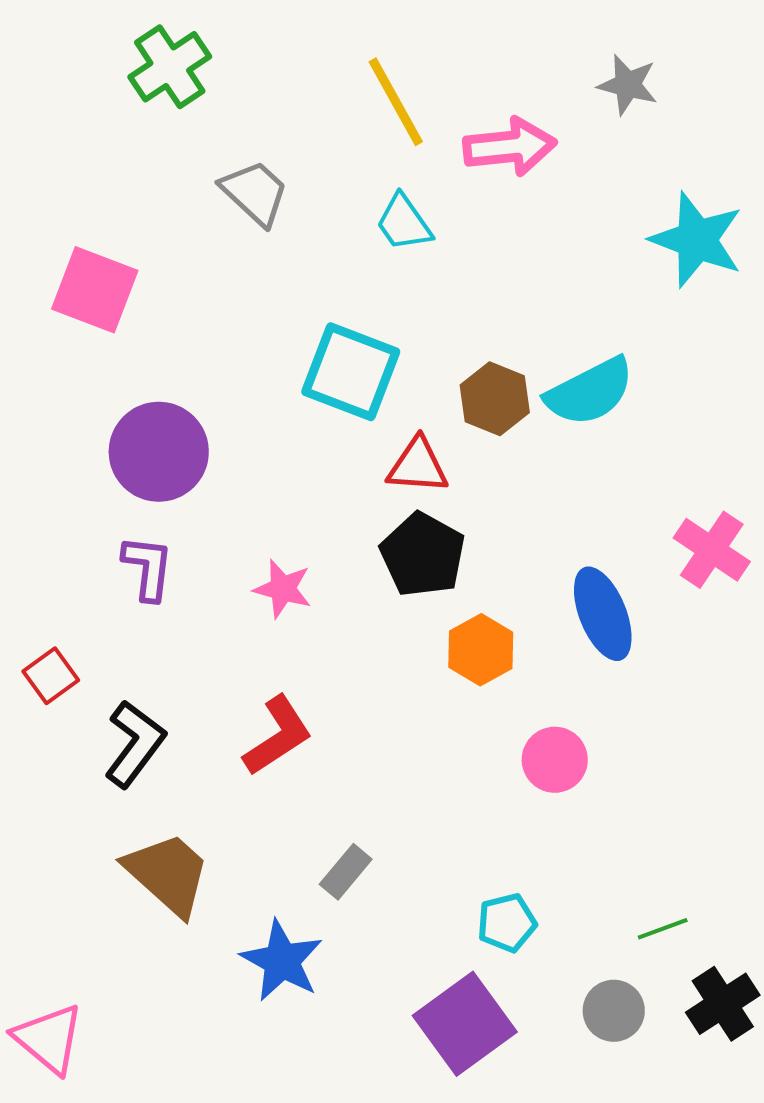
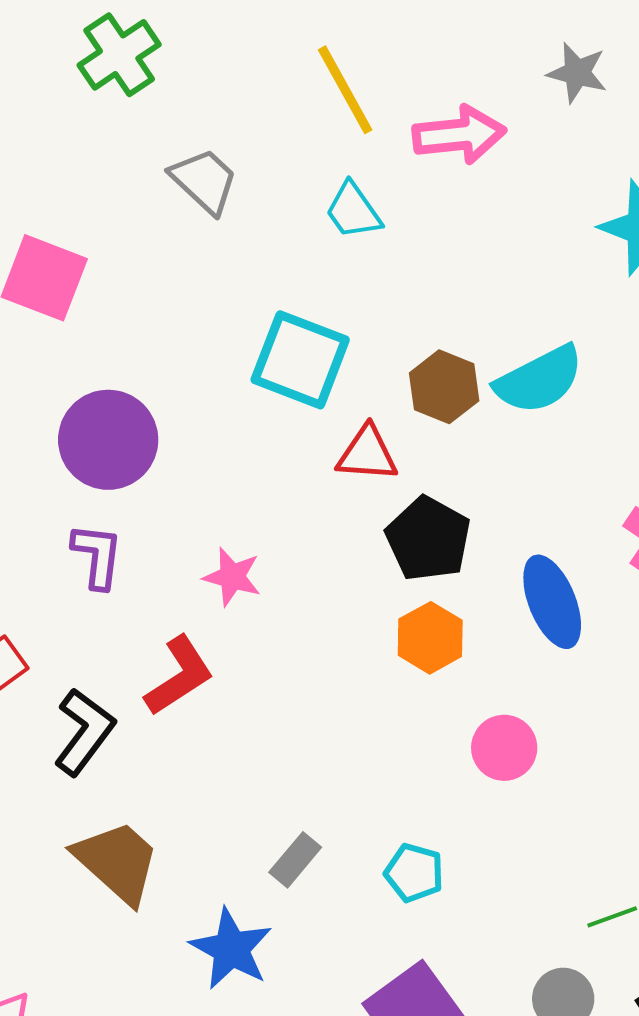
black pentagon: (423, 555) -> (428, 539), moved
red L-shape: (278, 736) -> (179, 676), moved
cyan pentagon: (507, 923) -> (414, 873), moved, turned 30

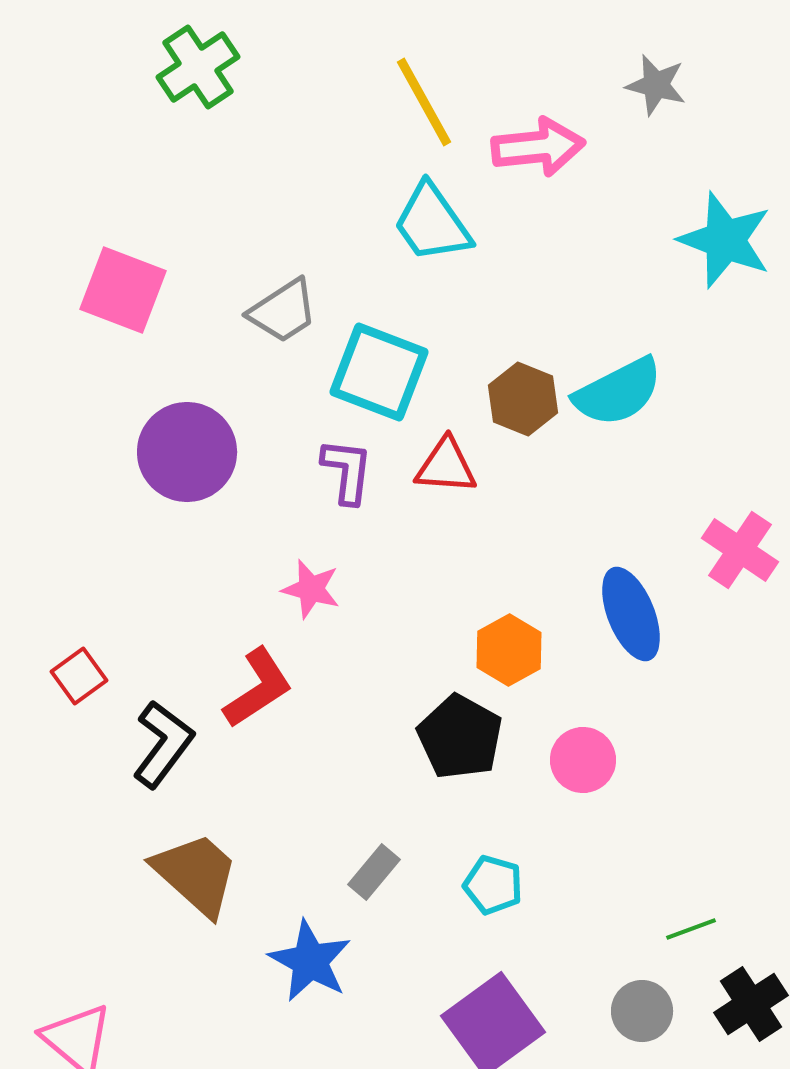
gray trapezoid: (204, 181) -> (283, 311), moved, turned 104
cyan trapezoid: (353, 211) -> (432, 223), size x1.4
black pentagon: (428, 539) -> (460, 737), moved
purple L-shape: (97, 556) -> (347, 471), moved

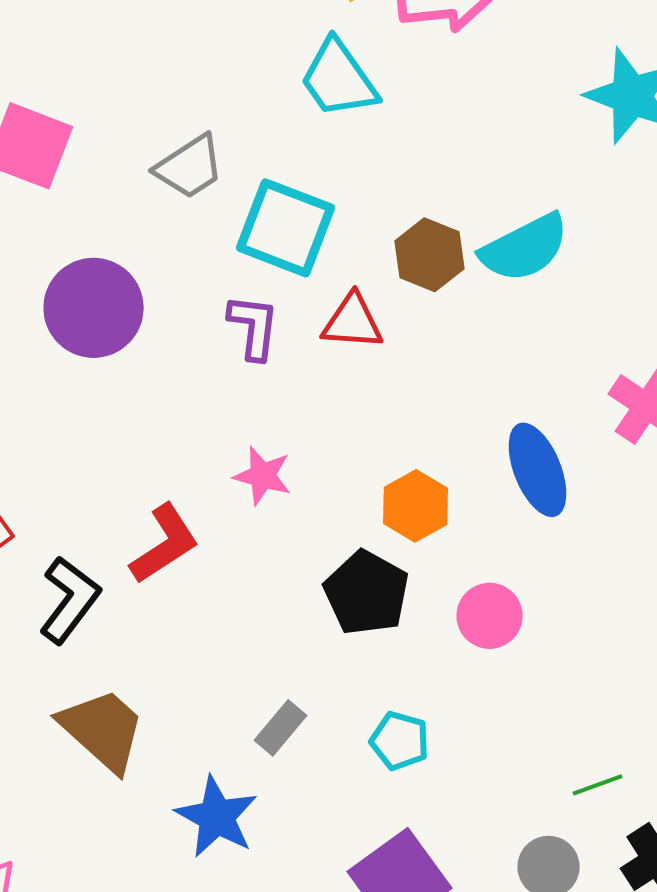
pink star: (311, 589) -> (262, 476), moved

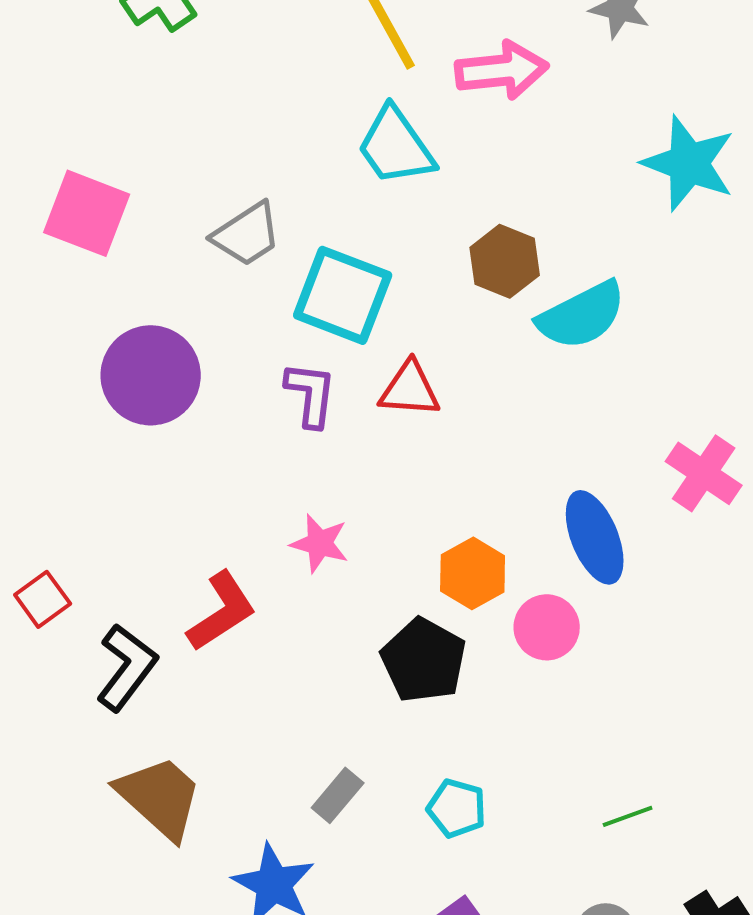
brown hexagon: (430, 255) -> (505, 261), moved
pink circle: (490, 616) -> (547, 627), moved
green line: (598, 785) -> (628, 816), moved

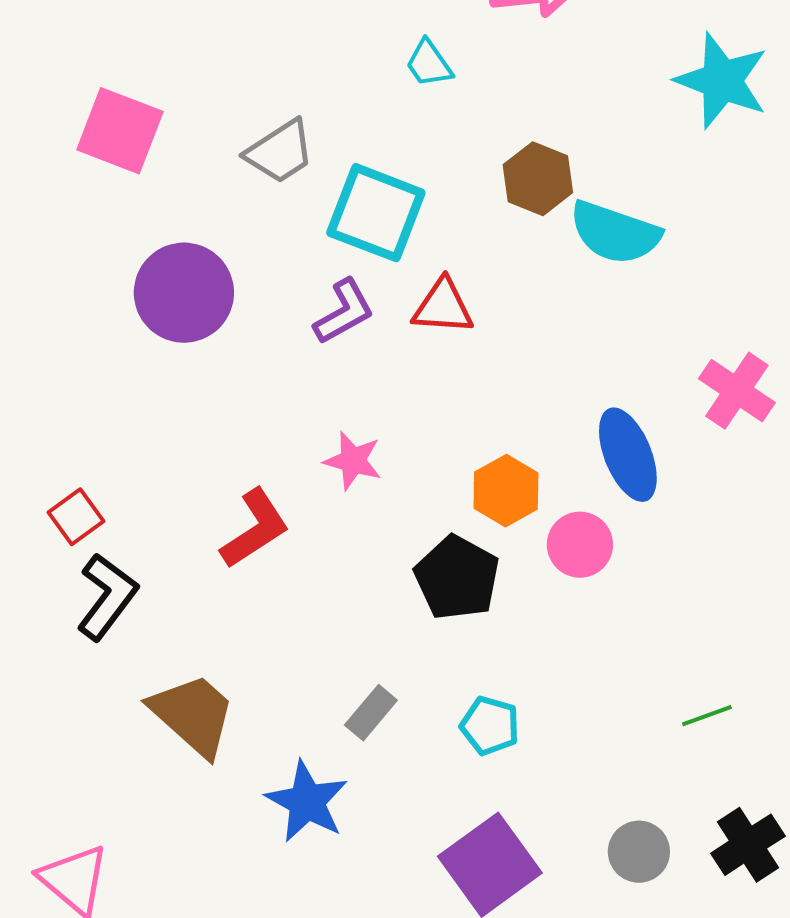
cyan trapezoid: (396, 146) -> (429, 64), size x0.6
cyan semicircle: (582, 315) -> (615, 233), turned 46
purple L-shape: (311, 394) -> (344, 312), turned 54
black L-shape: (127, 667) -> (107, 597), moved
green line: (628, 816) -> (707, 716), moved

